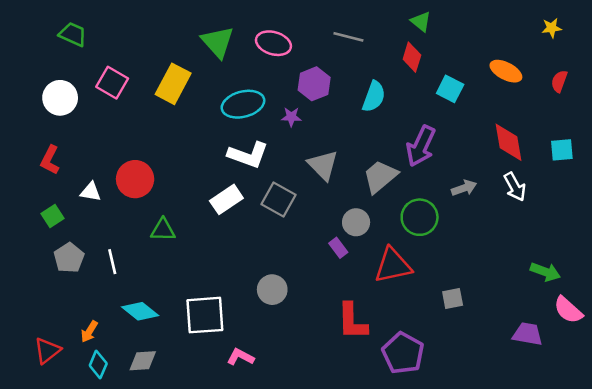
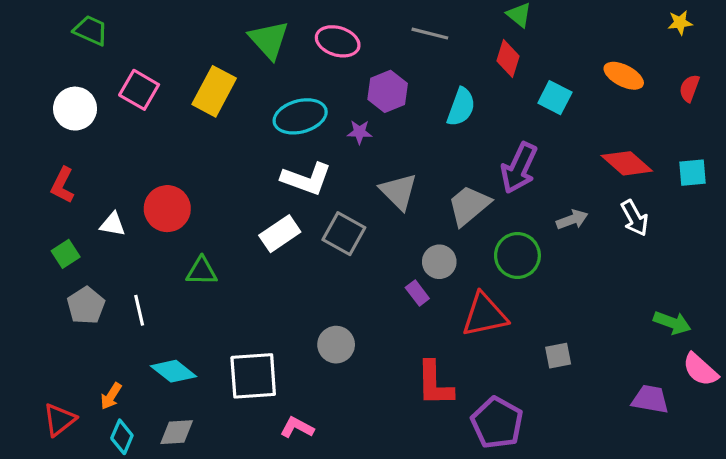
red diamond: (508, 142) -> (627, 163), turned -39

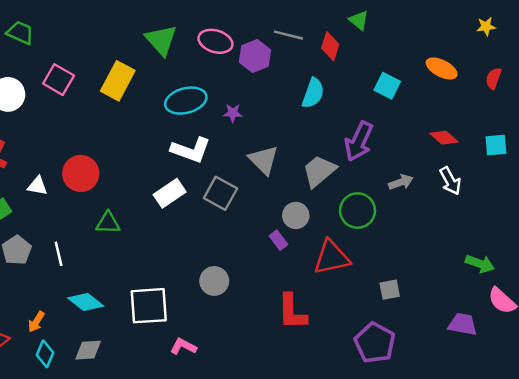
red diamond: (508, 59) -> (330, 46), moved
purple hexagon: (388, 91) -> (255, 56), moved
red diamond: (627, 163) -> (444, 138), size x0.7
purple pentagon: (497, 423) -> (375, 343), moved

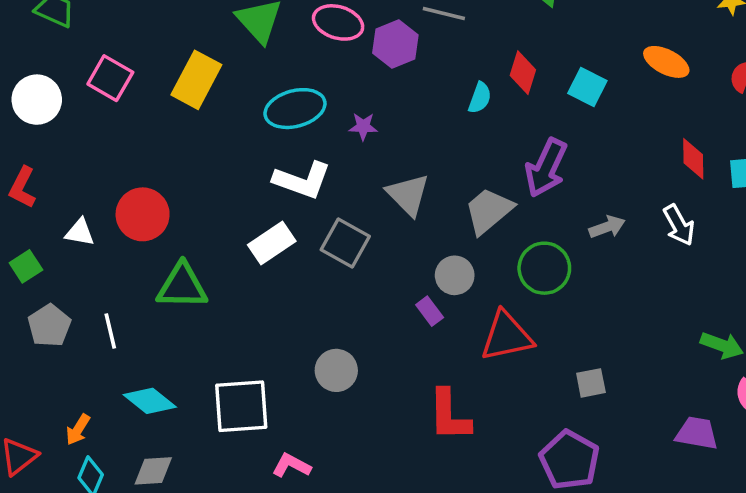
red diamond: (330, 46) -> (523, 73), moved
cyan semicircle: (313, 93) -> (480, 98), size x0.7
red diamond: (444, 138) -> (693, 159), moved, turned 48
green triangle: (108, 223) -> (182, 286), size x1.4

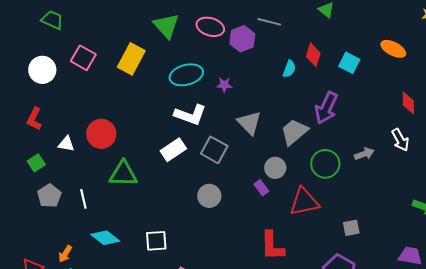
gray arrow: (607, 227) -> (364, 154), moved
gray circle: (336, 370) -> (209, 196), moved
white square: (241, 406) -> (156, 241), size x0.7

